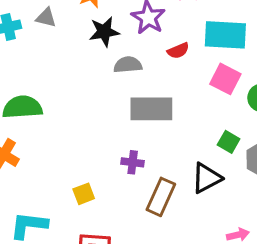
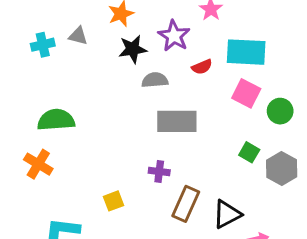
black triangle: (206, 178) -> (227, 214), moved

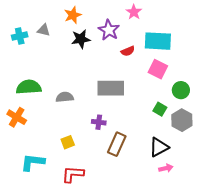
gray semicircle: (155, 80) -> (65, 97), moved
green circle: (280, 111) -> (181, 90), moved
black triangle: (227, 214) -> (159, 147), moved

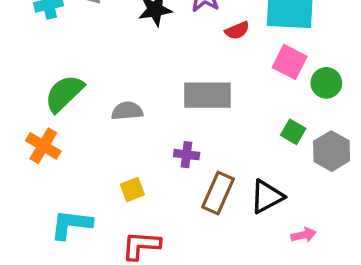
green semicircle: (29, 87) -> (64, 93), turned -40
green circle: (181, 90) -> (326, 83), moved
black triangle: (159, 147) -> (267, 196), moved

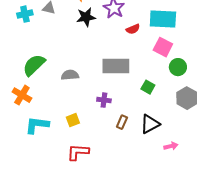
green circle: (326, 83) -> (178, 67), moved
green square: (293, 132) -> (148, 87), moved
brown rectangle: (218, 193) -> (122, 122), size x0.6
cyan L-shape: (71, 224) -> (37, 125), moved

